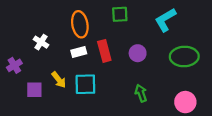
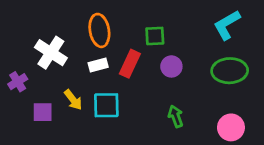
green square: (120, 14) -> (155, 36), moved
cyan L-shape: (165, 20) -> (227, 25), moved
white cross: (41, 42) -> (51, 53), size x1.6
red rectangle: (104, 51) -> (130, 64), turned 40

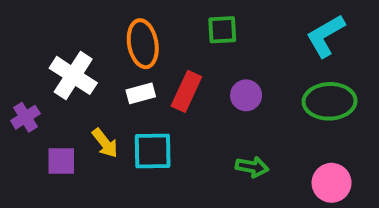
green square: (155, 36) -> (222, 30), moved
green arrow: (176, 116) -> (252, 167), turned 120

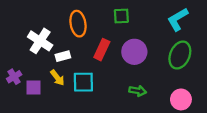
white rectangle: (141, 93) -> (63, 56), moved
purple circle: (246, 95) -> (134, 52), size x1.5
green ellipse: (330, 101) -> (180, 55), turned -64
purple cross: (25, 117) -> (14, 77), moved

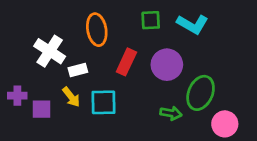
cyan L-shape: (178, 19) -> (192, 24), moved, turned -120
green ellipse: (180, 55) -> (201, 93), moved
purple cross: (14, 77) -> (17, 96), turned 32

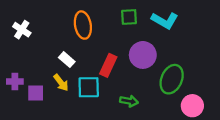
white cross: (50, 51) -> (22, 30), moved, size x0.7
red rectangle: (126, 62) -> (108, 65), moved
white rectangle: (78, 70) -> (67, 60), turned 56
green arrow: (171, 113) -> (129, 101), moved

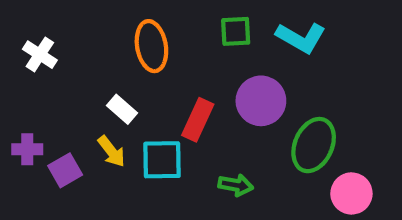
purple square: (36, 93) -> (65, 170), turned -30

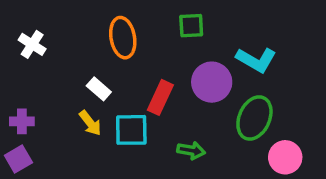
cyan L-shape: (301, 38) -> (256, 60), moved
purple square: (65, 170) -> (18, 159), moved

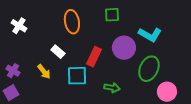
purple cross: (22, 121) -> (13, 71), turned 32
yellow arrow: (90, 123) -> (44, 72), moved

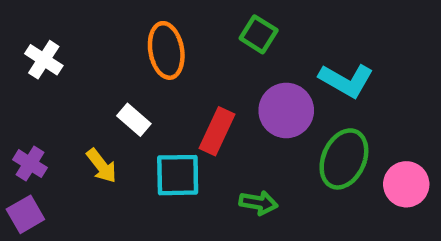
green square: (112, 15) -> (259, 34), turned 35
pink circle: (167, 92) -> (406, 184), moved

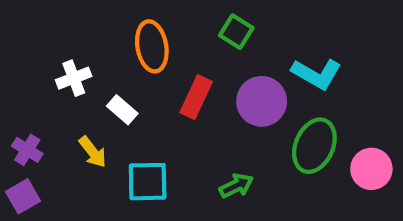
white cross: (44, 60) -> (74, 78), moved, turned 36
red rectangle: (217, 131) -> (196, 97), moved
cyan square: (178, 175) -> (148, 182), moved
green arrow: (259, 203) -> (236, 186), turned -36

